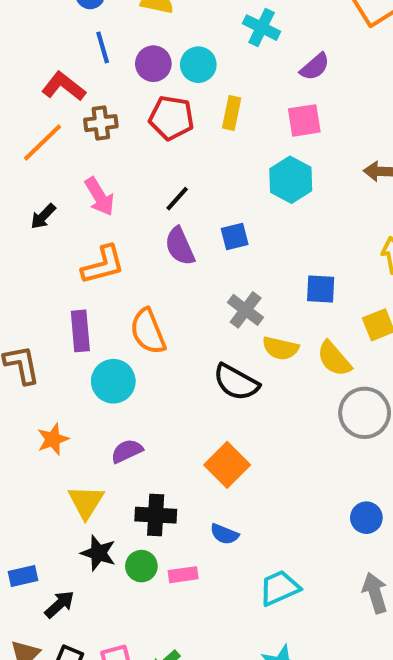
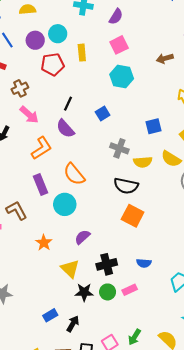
brown cross: (101, 123) -> (20, 88), moved
purple semicircle: (180, 246) -> (65, 129), moved
orange square: (227, 465) -> (133, 216), moved

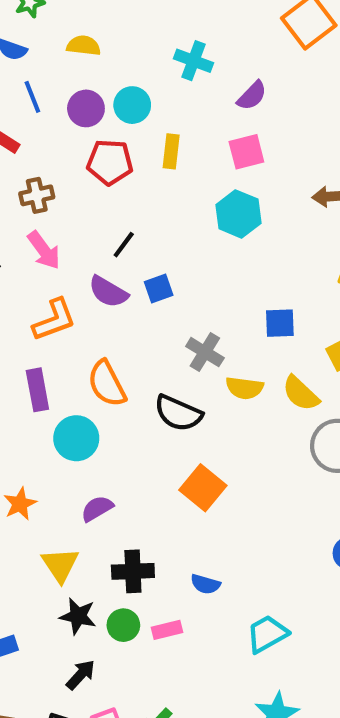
blue square: (103, 113) -> (159, 289), moved
purple semicircle: (65, 129) -> (108, 292), turned -30
black semicircle: (126, 186) -> (178, 413), moved
black arrow: (73, 324) -> (81, 675), moved

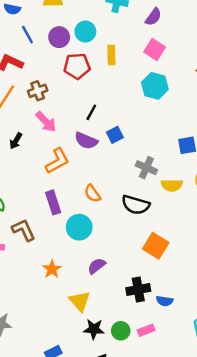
pink square: (246, 152) -> (155, 49), turned -35
orange semicircle: (107, 384) -> (92, 193), size x0.7
black cross: (133, 571) -> (138, 290), moved

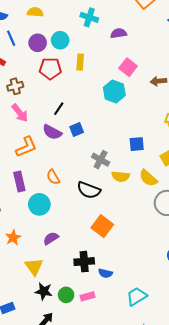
purple semicircle: (153, 17) -> (119, 33), turned -140
pink square: (155, 49) -> (128, 67), moved

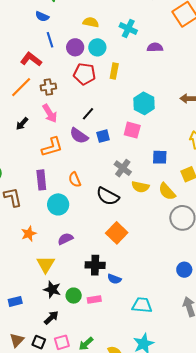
yellow semicircle: (35, 12) -> (91, 22), moved
pink square: (128, 67) -> (132, 130), moved, turned -30
cyan trapezoid: (137, 296) -> (142, 305), turned 30

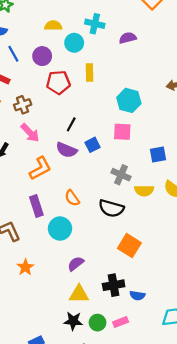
cyan circle: (97, 47) -> (74, 43), moved
orange star: (29, 234) -> (25, 267), moved
yellow triangle: (46, 264) -> (79, 294), moved, turned -48

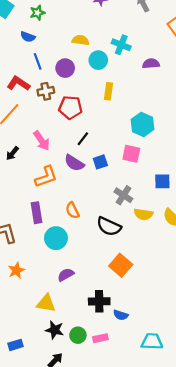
red pentagon: (58, 82) -> (70, 107), moved
brown cross: (23, 105) -> (46, 91), moved
yellow triangle: (79, 294) -> (46, 303), moved

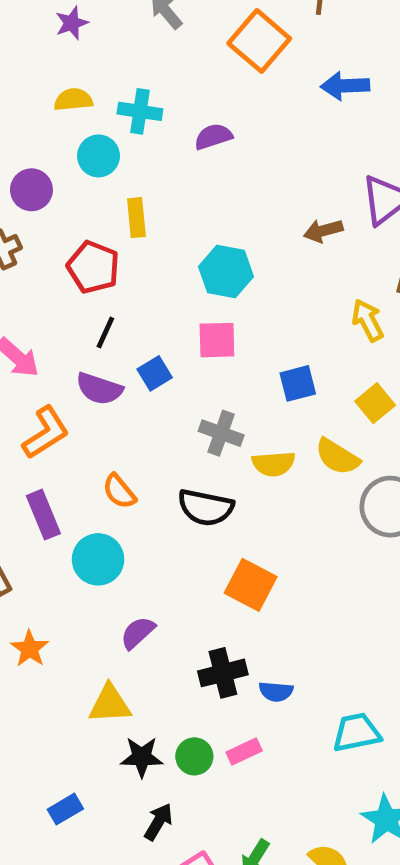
yellow semicircle: (80, 40) -> (73, 100), moved
red pentagon: (70, 107) -> (93, 267), moved, turned 30

